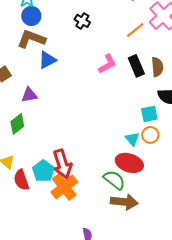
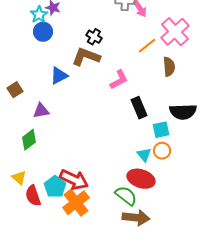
brown L-shape: (31, 39) -> (86, 57), moved
black rectangle: (136, 66) -> (139, 108), moved
brown semicircle: (157, 67) -> (169, 67), moved
red arrow: (62, 164) -> (74, 180), turned -48

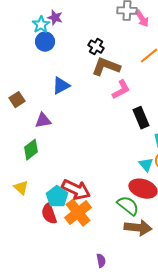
brown L-shape: (86, 57) -> (106, 67), moved
red semicircle: (33, 196) -> (49, 214), moved

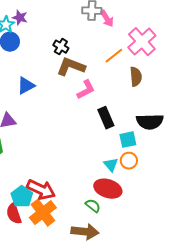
green semicircle: (128, 206) -> (93, 206), size x0.7
brown arrow: (138, 228) -> (85, 232), moved

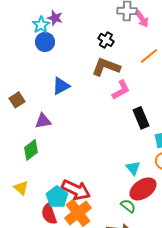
black cross: (61, 47) -> (106, 40), moved
cyan triangle: (111, 165) -> (133, 168), moved
red ellipse: (108, 189) -> (143, 189), turned -52

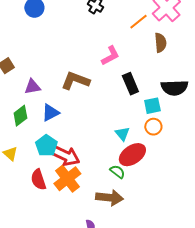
brown L-shape: (106, 67) -> (75, 81), moved
blue triangle: (61, 86) -> (50, 113), moved
cyan pentagon: (57, 197) -> (46, 146), moved

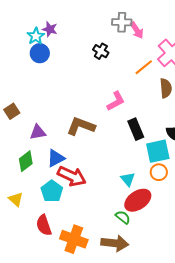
cyan square: (152, 106) -> (158, 151), size x1.4
red arrow: (65, 156) -> (72, 176), moved
orange cross: (67, 179) -> (74, 239), moved, turned -32

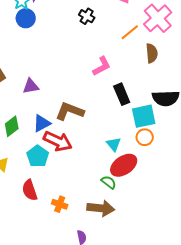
brown L-shape: (81, 126) -> (70, 111), moved
purple triangle: (38, 132) -> (31, 86), moved
orange cross: (74, 239) -> (60, 204), size x0.6

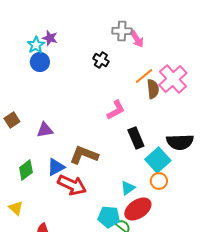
pink cross: (158, 18) -> (173, 79), moved
brown semicircle: (152, 53) -> (153, 89), moved
cyan square: (144, 116) -> (158, 160), turned -30
cyan triangle: (114, 144) -> (128, 188), turned 35
cyan pentagon: (38, 156) -> (109, 217), moved, turned -30

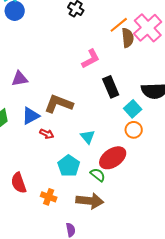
cyan square: (158, 160) -> (133, 109), size x0.7
red arrow: (72, 185) -> (47, 134), size x0.5
cyan triangle: (128, 188) -> (88, 137), moved, turned -35
cyan pentagon: (109, 217) -> (69, 166), moved, turned 30

